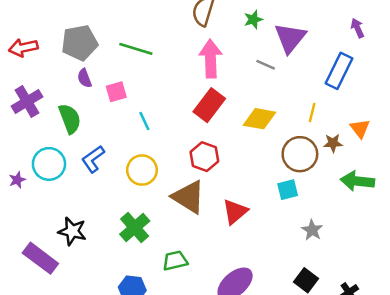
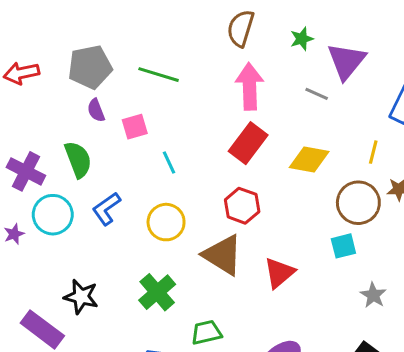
purple cross: (27, 102) -> (26, 171), moved, turned -32

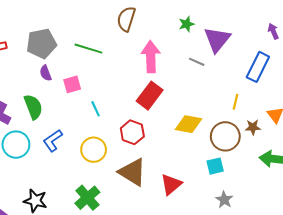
brown semicircle: (241, 28) -> (126, 19), moved
yellow diamond: (309, 159) -> (189, 124), moved
red hexagon: (242, 206) -> (132, 132), moved
gray star: (373, 295) -> (224, 200), moved

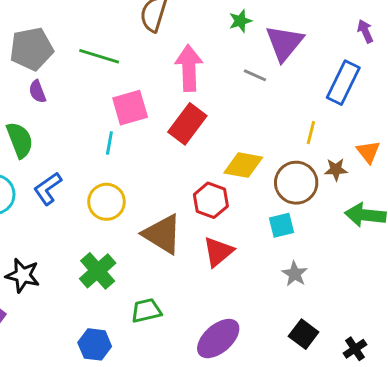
pink square: (72, 84) -> (130, 108), moved, size x1.4
cyan line: (96, 109) -> (109, 143), turned 35
red hexagon: (132, 132) -> (211, 200), moved

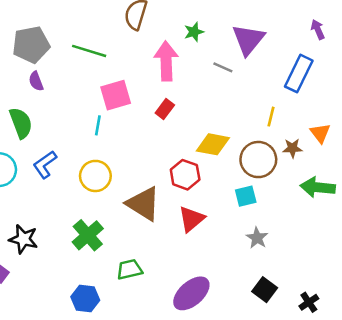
green star: (240, 21) -> (194, 32), moved
red rectangle: (187, 124) -> (165, 109), size x0.6

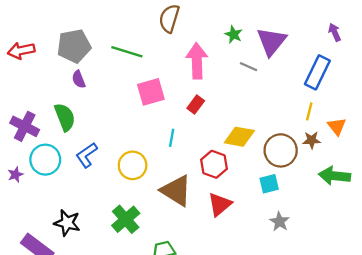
green star: (194, 32) -> (234, 35), moved, turned -30
yellow line: (271, 117) -> (309, 111), moved
cyan line: (98, 125) -> (172, 138), moved

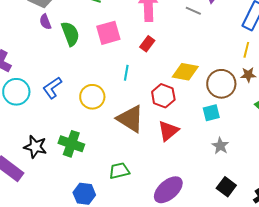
green semicircle: (65, 117) -> (70, 34), moved
green cross: (126, 219) -> (71, 144), moved, turned -30

